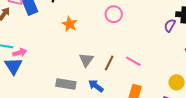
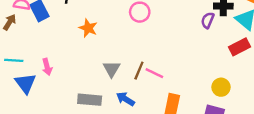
pink arrow: (20, 52) -> (47, 67), moved, turned 96
pink line: (133, 61) -> (154, 73), moved

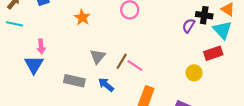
cyan line: (14, 60) -> (14, 24), moved
blue triangle: (25, 83) -> (34, 65), moved
yellow circle: (221, 87) -> (194, 73), moved

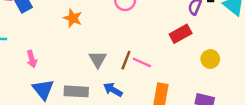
red rectangle: (213, 53) -> (181, 34), moved
blue triangle: (34, 65) -> (43, 89), moved

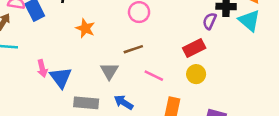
yellow circle: (210, 59) -> (196, 74), moved
brown line: (126, 60) -> (133, 49), moved, turned 48
blue triangle: (43, 89) -> (61, 77), moved

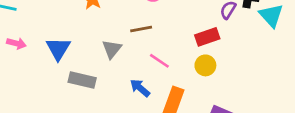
pink arrow: (42, 68) -> (16, 43), moved, turned -70
blue arrow: (123, 102) -> (140, 88), moved

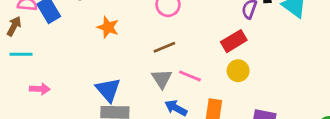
blue triangle: (58, 49) -> (108, 90), moved
gray triangle: (112, 49) -> (162, 79), moved

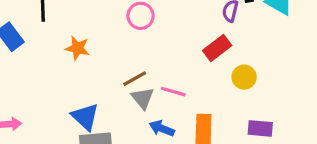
brown line: (164, 47) -> (135, 79), moved
yellow circle: (238, 71) -> (244, 77), moved

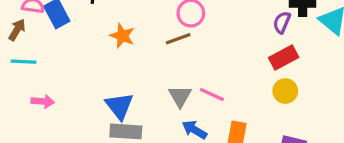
red rectangle: (217, 48) -> (284, 58), moved
brown line: (135, 79) -> (178, 39), moved

